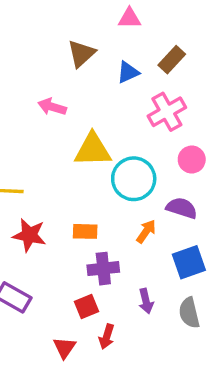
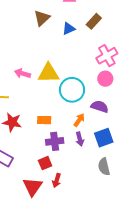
pink arrow: (52, 107) -> (22, 73), moved
pink cross: (167, 112) -> (107, 56), moved
purple arrow: (146, 301) -> (80, 139), moved
red triangle: (64, 348) -> (32, 187), size x1.5

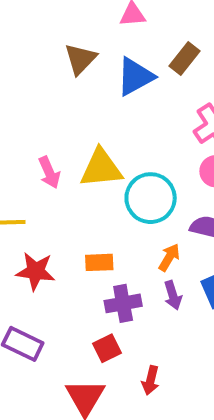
blue triangle: (69, 29) -> (135, 77), size x1.5
pink arrow: (22, 73) -> (49, 172), turned -126
red arrow: (57, 180) -> (150, 380), moved

